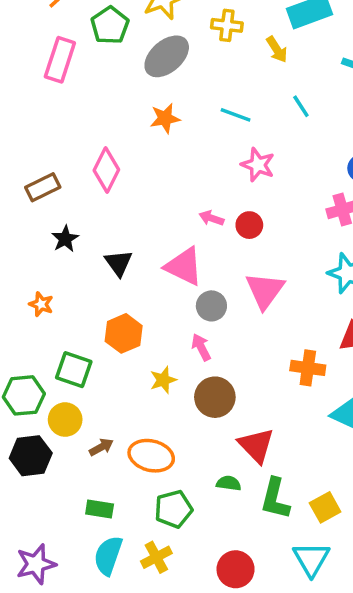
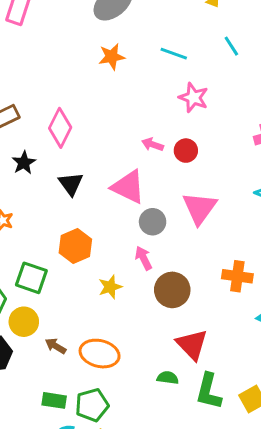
pink diamond: (106, 170) -> (60, 128), moved
brown circle: (215, 397) -> (172, 290), moved
brown arrow: (101, 447) -> (56, 346), turned -120
green pentagon: (174, 509) -> (92, 405), moved

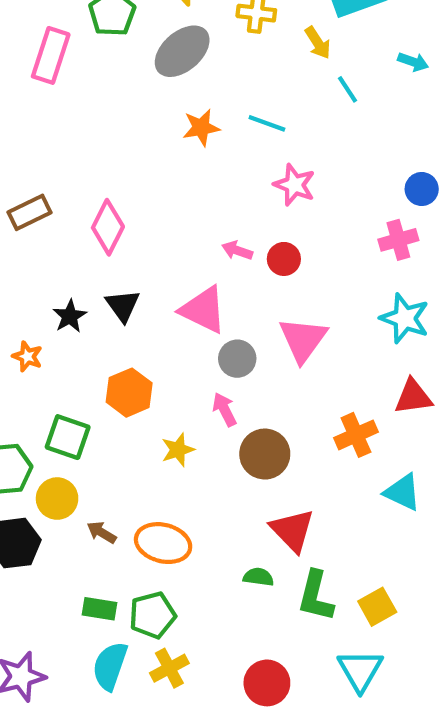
cyan line: (231, 46) -> (347, 89), moved
orange star: (112, 57) -> (201, 128), moved
black star: (24, 163) -> (70, 316), moved
orange cross: (237, 276) -> (356, 435), turned -32

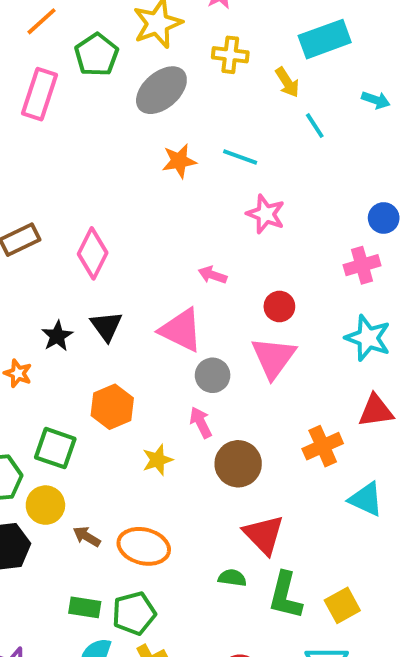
red circle: (284, 259) -> (279, 306), moved

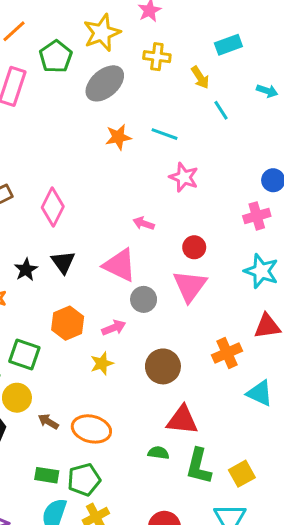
cyan rectangle: (325, 39) -> (228, 45), size x0.7
pink arrow: (201, 422) -> (114, 328), moved, turned 95
red triangle: (264, 535) -> (182, 420), turned -40

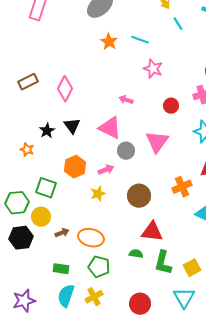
orange star: (118, 137) -> (109, 42), turned -30
red circle: (194, 247) -> (171, 106), moved
brown arrow: (48, 422) -> (62, 233), turned 128
green pentagon: (84, 480) -> (99, 267), moved, turned 30

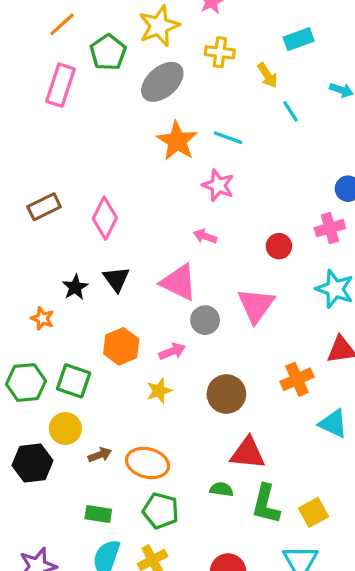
orange star: (109, 42) -> (177, 141), size x1.4
pink star: (153, 69) -> (218, 185), moved
green hexagon: (17, 203) -> (26, 383), moved

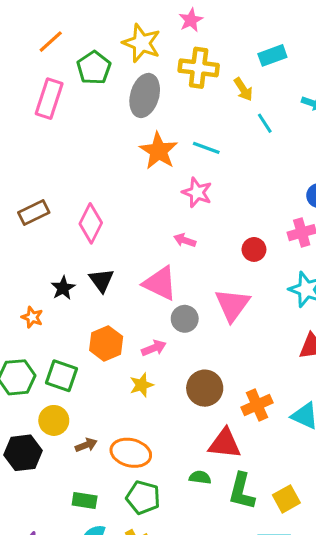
yellow star: (159, 26) -> (142, 43), turned -30
yellow cross: (220, 52) -> (199, 68), size x1.4
gray ellipse: (162, 82) -> (145, 95), turned -33
orange cross: (297, 379) -> (257, 405), moved

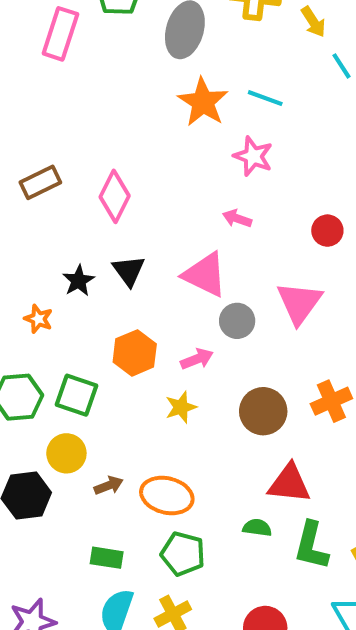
orange cross: (257, 405) -> (331, 401), moved

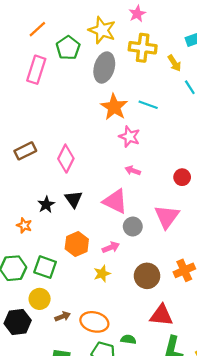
pink star: (253, 156) -> (129, 137), moved
green semicircle: (257, 528) -> (128, 339), moved

